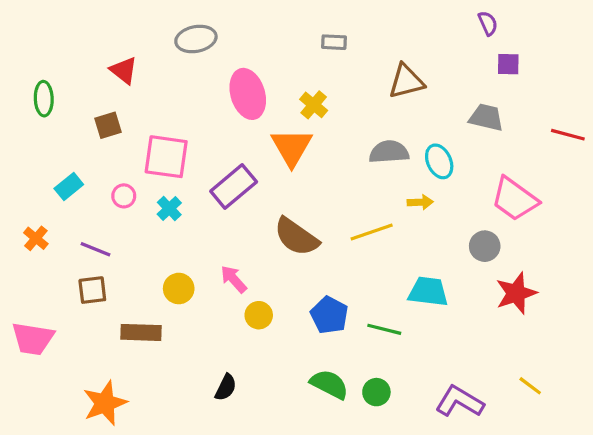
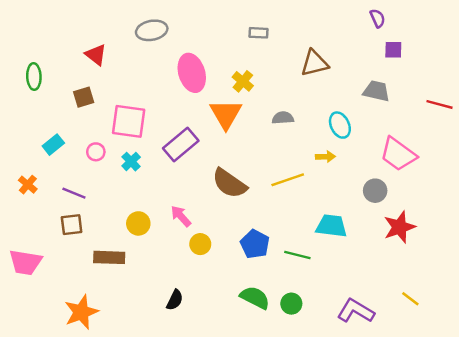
gray semicircle: (389, 152) -> (283, 118), moved, size x0.7

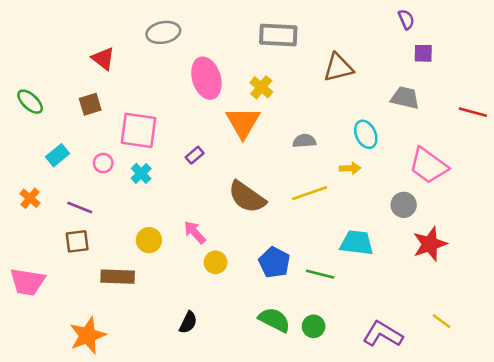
gray rectangle: (259, 33) -> (278, 35), size x1.8
green ellipse: (34, 77) -> (30, 102), moved, turned -45
gray semicircle: (283, 118) -> (304, 141), moved
purple rectangle: (181, 145) -> (195, 155), size x0.5

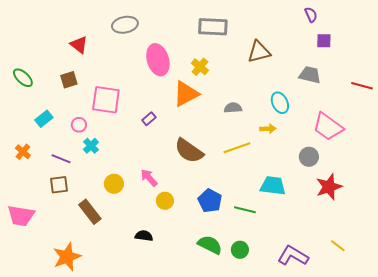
orange triangle: (243, 123) -> (186, 94), turned 32
cyan cross: (141, 173) -> (91, 146), moved
brown rectangle: (118, 277) -> (90, 212), turned 50
black semicircle: (188, 322) -> (144, 236), moved, turned -108

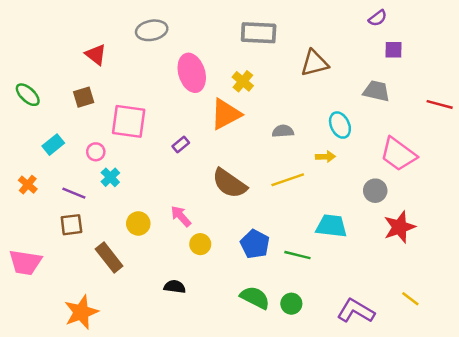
purple semicircle: (311, 15) -> (378, 18), turned 77

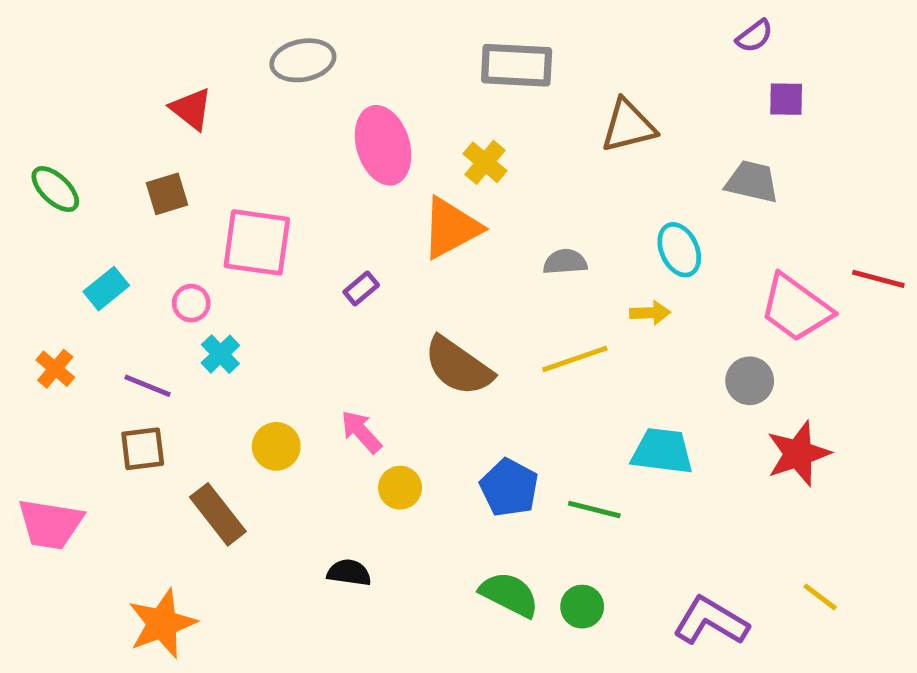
red line: (440, 104) -> (878, 279), moved

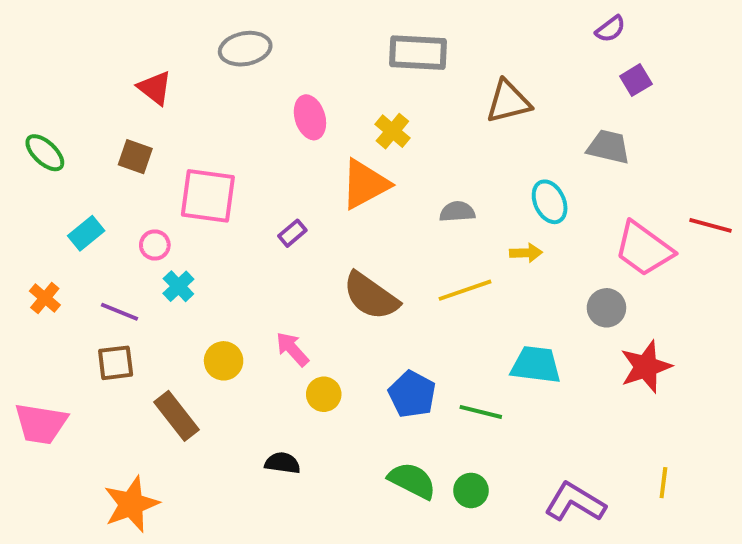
purple square: (786, 99) -> (636, 80), turned -32
pink ellipse: (383, 145) -> (310, 117), size x0.7
brown square: (167, 194) -> (135, 157), turned 36
yellow line: (820, 597) -> (663, 483), turned 60

